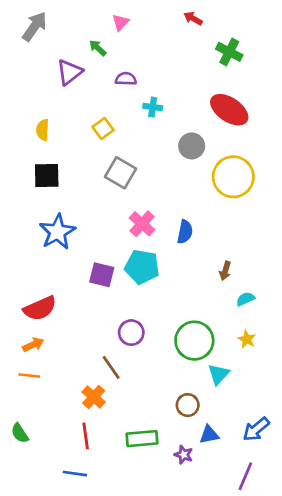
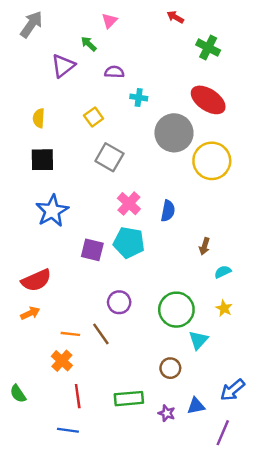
gray circle: (192, 146) -> (174, 133), size x1.6
orange line: (29, 376) -> (70, 334), moved
orange cross: (94, 397) -> (62, 361), moved
blue triangle: (209, 435) -> (196, 406), moved

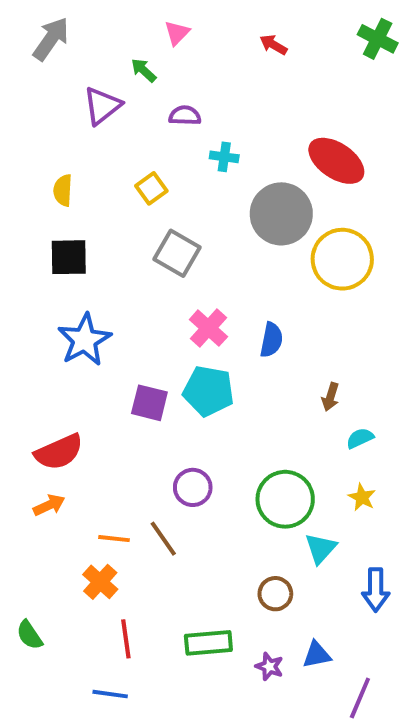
red arrow: (175, 17) -> (273, 45), moved
green cross: (208, 48) -> (378, 39), moved
blue arrow: (232, 390) -> (376, 590), moved, turned -50

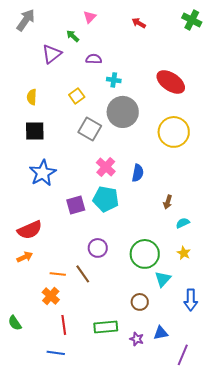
gray circle: (281, 214) -> (123, 112), moved
purple square: (149, 403) -> (76, 205), turned -30

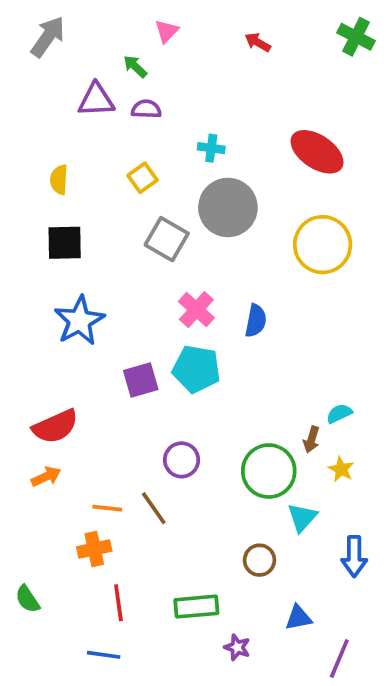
purple triangle: (52, 54) -> (96, 100), turned 35
purple semicircle: (94, 59) -> (146, 109), moved
brown arrow: (168, 202) -> (311, 439), moved
orange cross: (51, 296) -> (94, 549), turned 36
purple star: (137, 339) -> (237, 647), moved

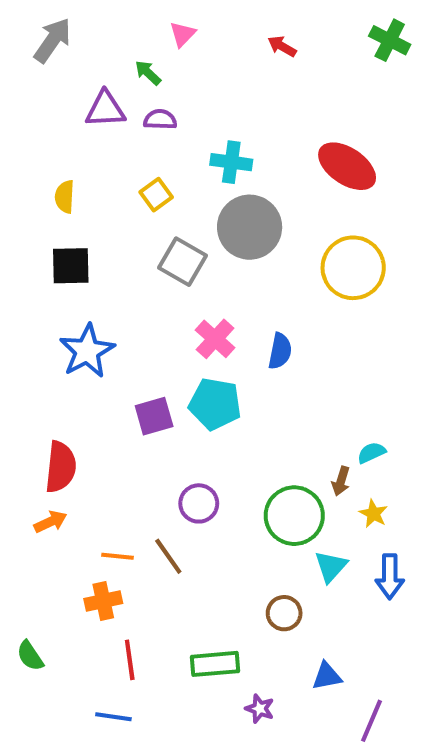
cyan cross: (211, 148) -> (231, 162), size x1.4
red semicircle: (55, 426) -> (61, 467), turned -60
blue arrow: (354, 556) -> (390, 577), moved

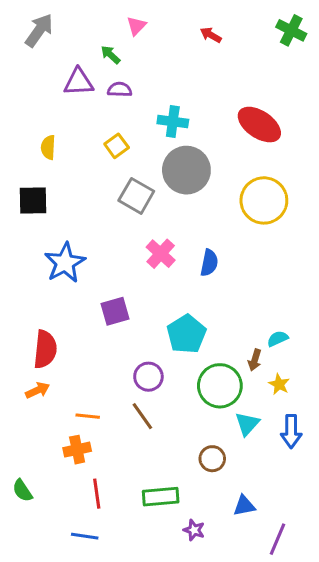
black square: (71, 266) -> (33, 200), moved
cyan pentagon: (215, 404) -> (186, 334), moved, turned 30
brown line: (168, 556) -> (142, 416), moved

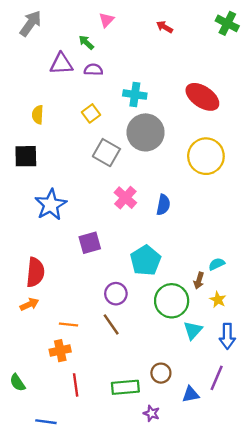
brown circle: (212, 459) -> (161, 373), moved
blue line: (85, 536) -> (46, 422), moved
purple line: (278, 539) -> (217, 378), moved

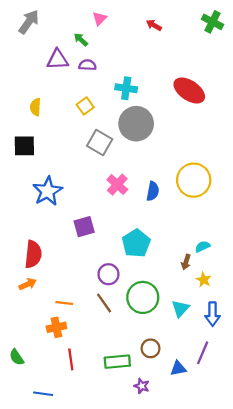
yellow circle: (206, 156) -> (194, 180), moved
green circle: (172, 301) -> (143, 297), moved

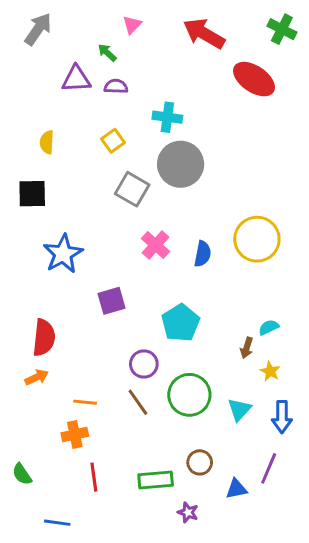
red arrow: (154, 25) -> (204, 34), size x2.0
red ellipse: (189, 90) -> (254, 79), moved

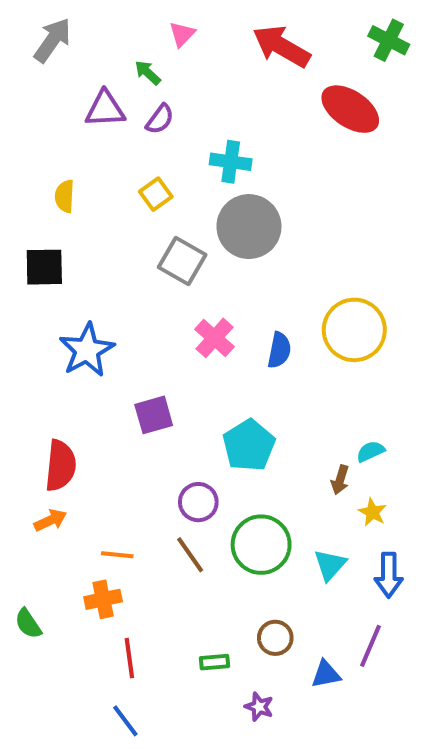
purple semicircle: (116, 86) -> (160, 119), turned 125
green semicircle: (22, 474) -> (28, 624), moved
green rectangle: (156, 480) -> (214, 662), size x0.6
blue line: (57, 523) -> (125, 721), moved, turned 45

